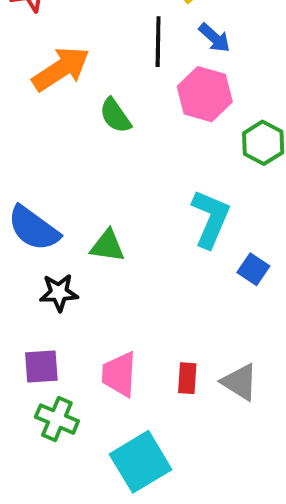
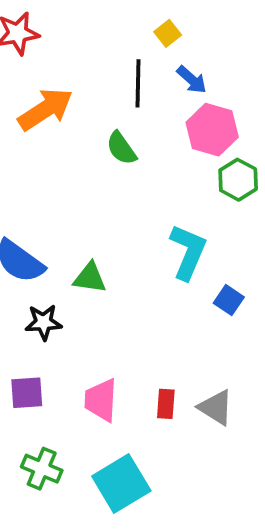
pink hexagon: (205, 94) -> (212, 130), moved
green semicircle: (115, 116) -> (121, 148), moved
green cross: (57, 419) -> (42, 469), moved

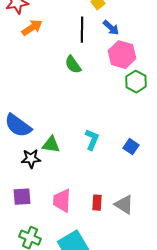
orange arrow: (45, 109) -> (32, 28), moved, size x0.7
cyan L-shape: (188, 252) -> (92, 140), moved, size x0.7
green triangle: (90, 278) -> (51, 145), moved

